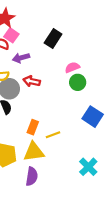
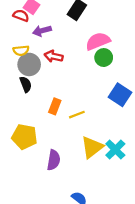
pink semicircle: (72, 67) -> (98, 41), size x1.5
yellow triangle: (34, 152) -> (92, 147), moved, turned -30

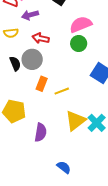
green circle: (104, 58) -> (79, 44), moved
gray circle: (29, 64) -> (32, 59), moved

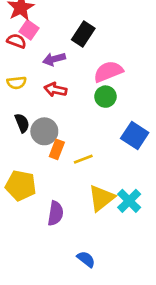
purple arrow: (30, 15) -> (54, 59), moved
gray circle: (32, 59) -> (44, 131), moved

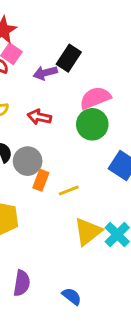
purple arrow: (54, 59) -> (45, 73), moved
green circle: (105, 97) -> (92, 124), size x1.4
purple semicircle: (55, 213) -> (22, 283), moved

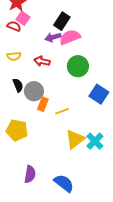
purple arrow: (45, 73) -> (53, 37), moved
pink semicircle: (95, 98) -> (70, 37), moved
blue semicircle: (72, 296) -> (64, 183), size x1.5

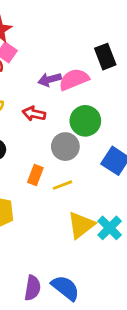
black rectangle: (62, 21) -> (105, 57), moved, turned -54
gray circle: (34, 91) -> (65, 147), moved
purple semicircle: (30, 174) -> (33, 288), moved

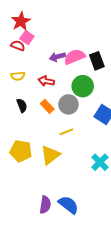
black rectangle: (105, 57) -> (97, 61), moved
orange rectangle: (35, 175) -> (47, 106), moved, turned -64
yellow triangle: (81, 225) -> (50, 155), moved

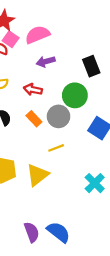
pink semicircle: (75, 57) -> (37, 35), moved
purple semicircle: (45, 205) -> (32, 232), turned -30

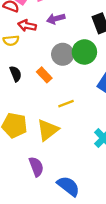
red arrow: (33, 90) -> (27, 26), moved
gray circle: (59, 116) -> (63, 54), moved
purple semicircle: (32, 232) -> (36, 167), moved

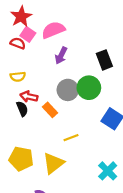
purple arrow: (56, 19) -> (61, 56), turned -49
red arrow: (27, 26) -> (29, 97), moved

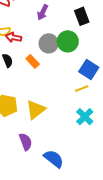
red arrow: (29, 97) -> (14, 37), moved
yellow line: (71, 138) -> (82, 89), moved

